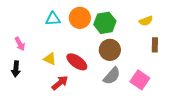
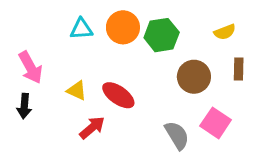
pink arrow: (20, 44) -> (30, 67), size x1.5
brown circle: (110, 50) -> (194, 77), moved
gray semicircle: (112, 76) -> (177, 135), moved, turned -72

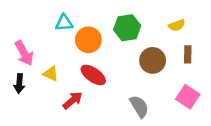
orange circle: (123, 27) -> (88, 40), moved
yellow triangle: (77, 91) -> (51, 74), moved
pink square: (216, 123) -> (188, 97), moved

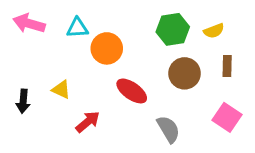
green hexagon: (127, 28) -> (173, 29), moved
pink arrow: (24, 53) -> (29, 23), moved, turned 135
red ellipse: (93, 75) -> (132, 91), moved

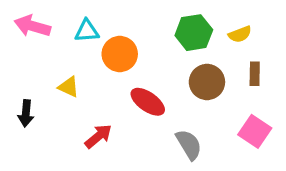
yellow triangle: (61, 90) -> (69, 87), moved

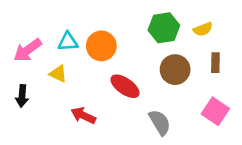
pink arrow: (32, 26) -> (28, 50), moved, turned -52
cyan triangle: (87, 31) -> (68, 42), moved
red arrow: (98, 136) -> (83, 115), turned -115

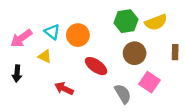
yellow semicircle: (203, 29) -> (156, 22), size x1.5
cyan triangle: (68, 42) -> (52, 32), turned 42
brown rectangle: (215, 63) -> (175, 52), moved
pink square: (215, 111) -> (149, 82), moved

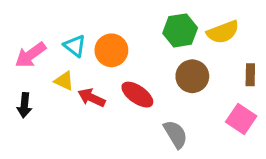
pink square: (149, 82) -> (241, 119), moved
red arrow: (64, 88) -> (92, 98), moved

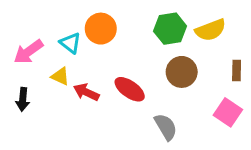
orange circle: (111, 50) -> (101, 29), moved

